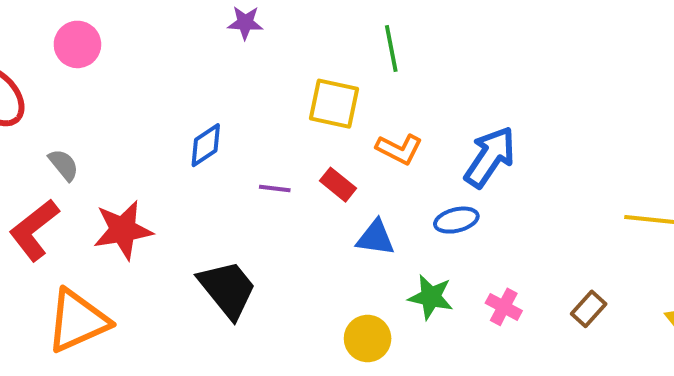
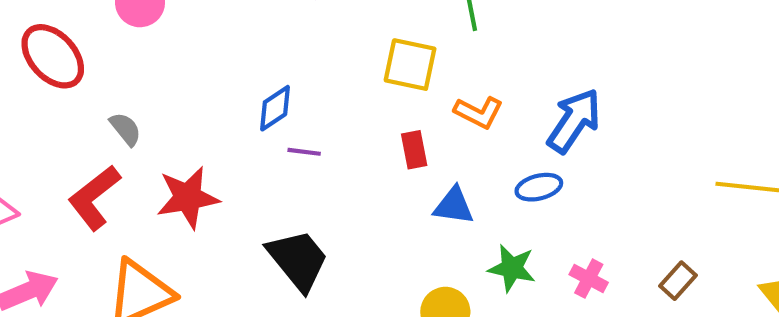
red rectangle: (338, 185) -> (414, 150), turned 40
purple line: (275, 189) -> (304, 152), moved

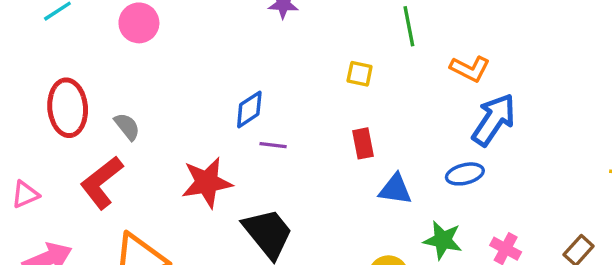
red ellipse: (53, 56) -> (68, 108), moved, turned 38
yellow square: (410, 65) -> (360, 74), size x0.6
orange L-shape: (479, 112) -> (470, 69), moved
red star: (188, 198) -> (207, 182), moved

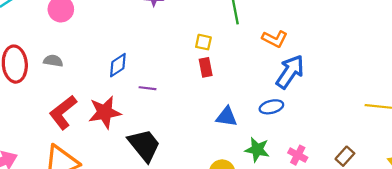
blue diamond: (249, 109) -> (118, 65), moved
gray semicircle: (127, 126) -> (53, 61), moved, turned -42
red rectangle: (363, 143) -> (206, 67), moved
red L-shape: (102, 182) -> (63, 112), moved

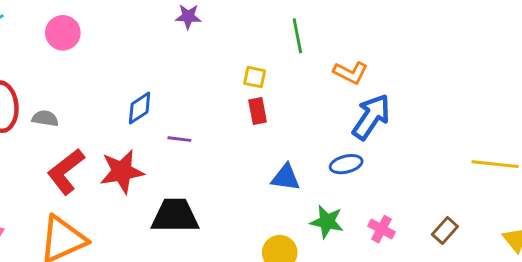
gray semicircle: (53, 61) -> (45, 118), moved
black trapezoid: (144, 145) -> (175, 216), turned -51

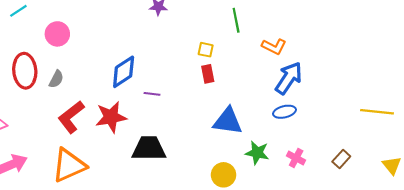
pink circle: (63, 33) -> (57, 34), moved
blue diamond: (140, 108) -> (124, 72), size x1.4
gray semicircle: (45, 118) -> (56, 79), turned 108
blue ellipse: (346, 164) -> (284, 112), moved
blue triangle: (286, 177) -> (228, 121), size x1.4

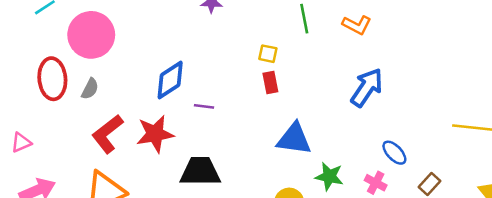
pink circle: (57, 34) -> (91, 35), size x1.6
orange L-shape: (274, 47) -> (357, 25), moved
blue ellipse: (284, 112) -> (394, 153), moved, turned 60

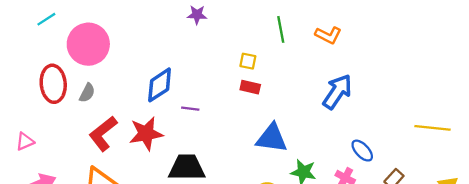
red rectangle: (270, 82) -> (250, 87), turned -66

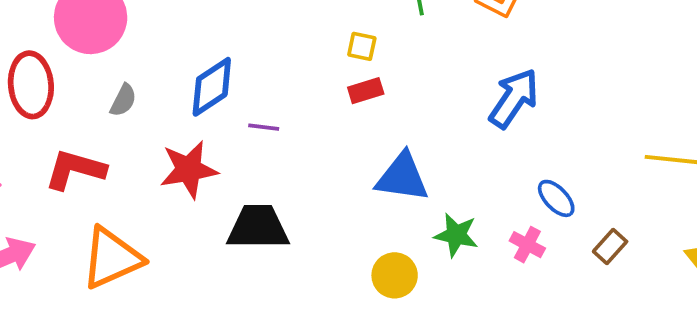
red rectangle: (250, 87) -> (366, 91), turned -30
gray semicircle: (87, 93) -> (123, 100), moved
red L-shape: (103, 134) -> (75, 170), moved, turned 54

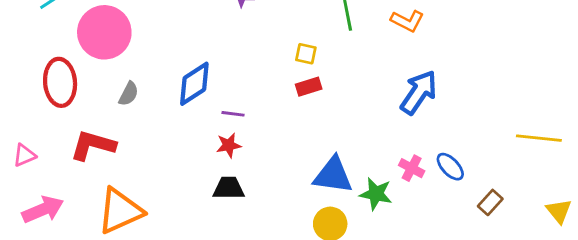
red star: (189, 170) -> (229, 145), moved, size x0.6
blue triangle: (402, 177) -> (333, 175), moved
black trapezoid: (258, 227) -> (229, 188), size x0.7
pink cross: (527, 245) -> (412, 168), moved

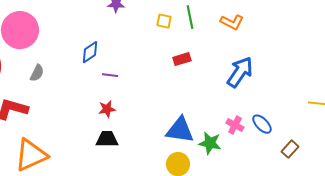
yellow square: (306, 54) -> (164, 21), moved
blue diamond: (194, 84) -> (90, 52), moved, size x0.7
red rectangle: (309, 87) -> (182, 59), moved
purple line: (233, 114) -> (110, 75), moved

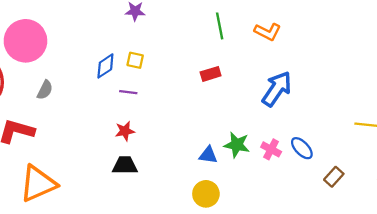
yellow square: (164, 21) -> (135, 60), moved
blue triangle: (180, 130) -> (208, 155), size x0.6
green star: (210, 143) -> (237, 145), moved

